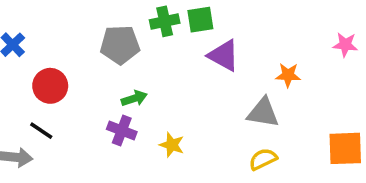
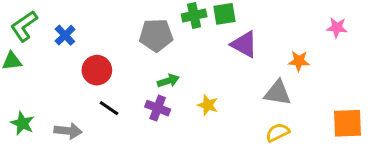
pink star: (345, 45) -> (337, 28), moved
black line: (41, 131) -> (109, 108), moved
yellow star: (172, 145) -> (208, 105), moved

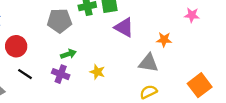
orange square: (347, 123) -> (200, 85), turned -35

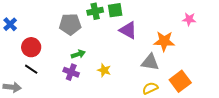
orange star: (164, 40) -> (164, 41), size x1.5
black line: (25, 74) -> (31, 69), moved
orange square: (200, 85) -> (180, 81), moved

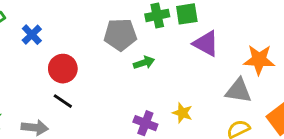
green arrow: (78, 54) -> (144, 63), moved
yellow star: (104, 70) -> (182, 113), moved
purple cross: (71, 72) -> (145, 123), moved

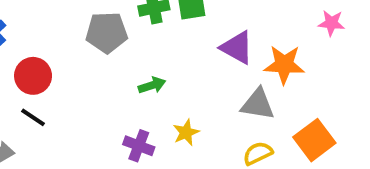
purple triangle: (206, 43) -> (237, 48), moved
green arrow: (144, 63) -> (152, 85), moved
yellow star: (182, 113) -> (186, 133), turned 30

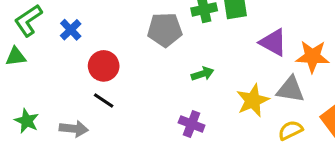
yellow star: (186, 133) -> (253, 100), moved, size x1.5

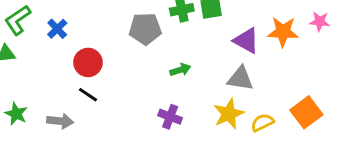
orange star: (312, 56) -> (283, 32), moved
gray triangle: (290, 89) -> (240, 79), moved
yellow star: (253, 100) -> (229, 114), moved

